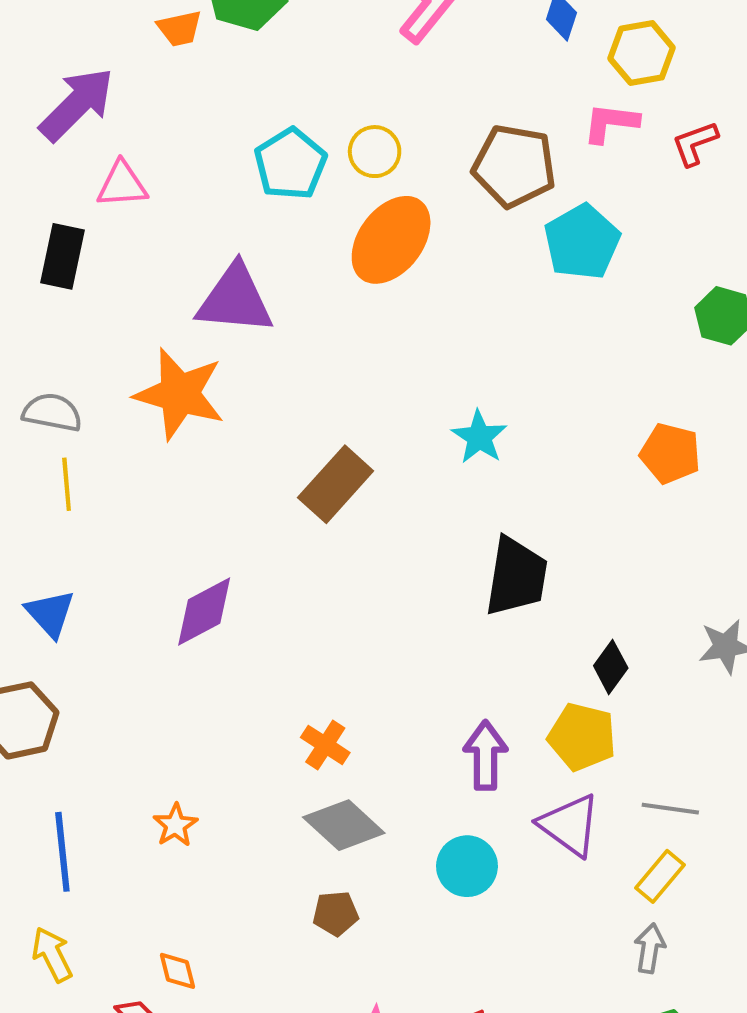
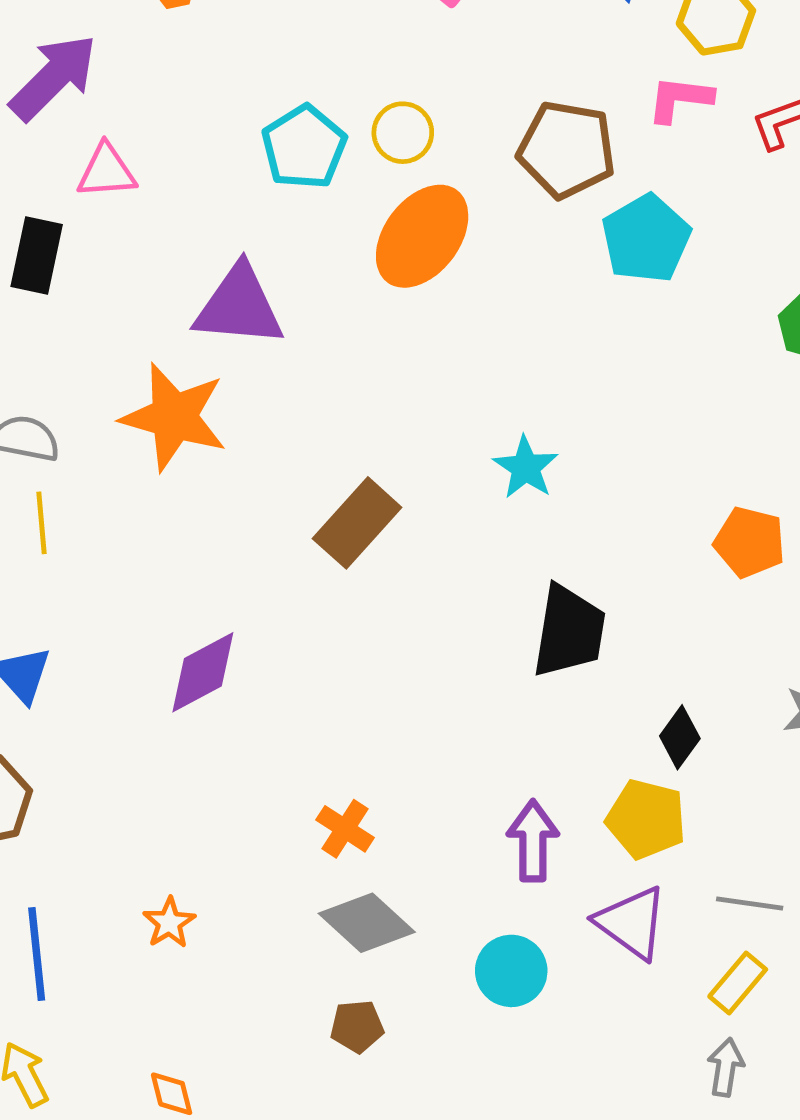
orange pentagon: (670, 453) -> (750, 542), moved

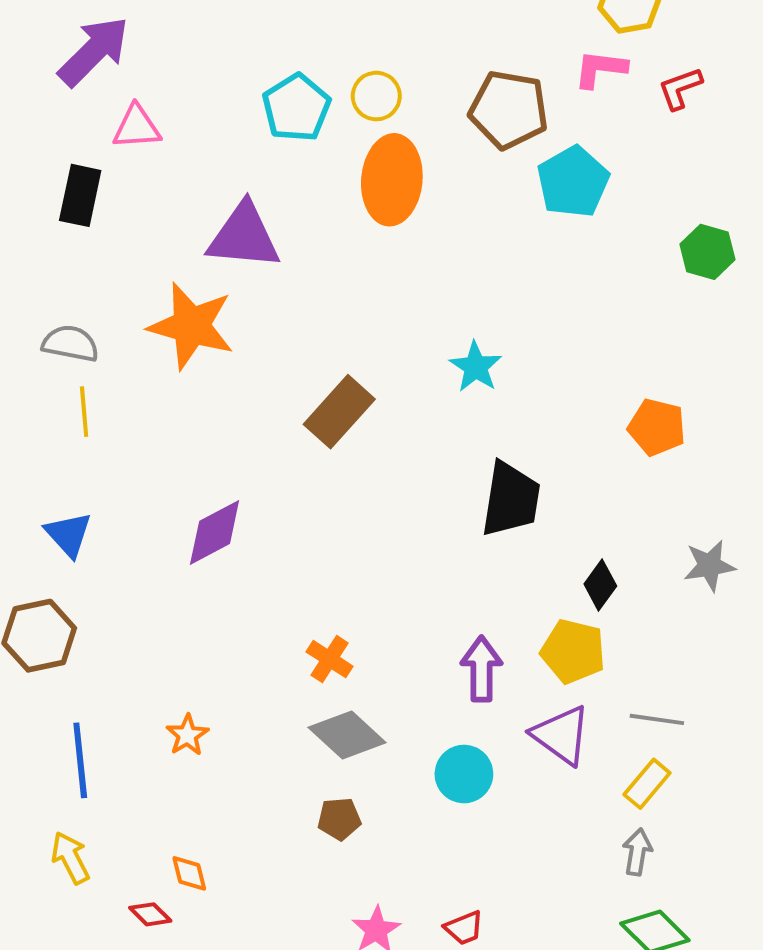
orange ellipse: (422, 236) -> (392, 180), turned -32

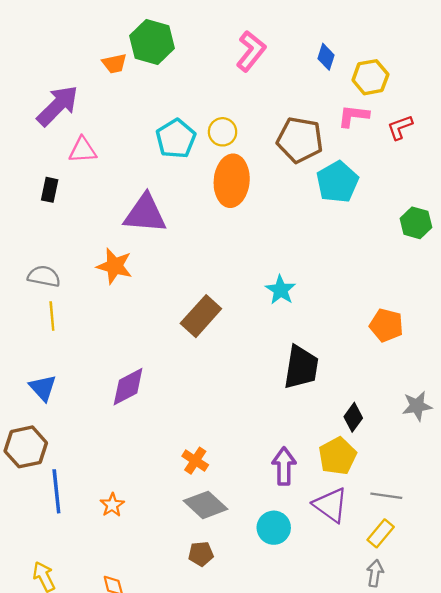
black rectangle: (80, 195) -> (50, 190), size x0.7
orange star: (191, 326) -> (114, 266), size x0.7
yellow pentagon: (573, 651) -> (337, 456), turned 30
blue line: (80, 760) -> (56, 491), moved

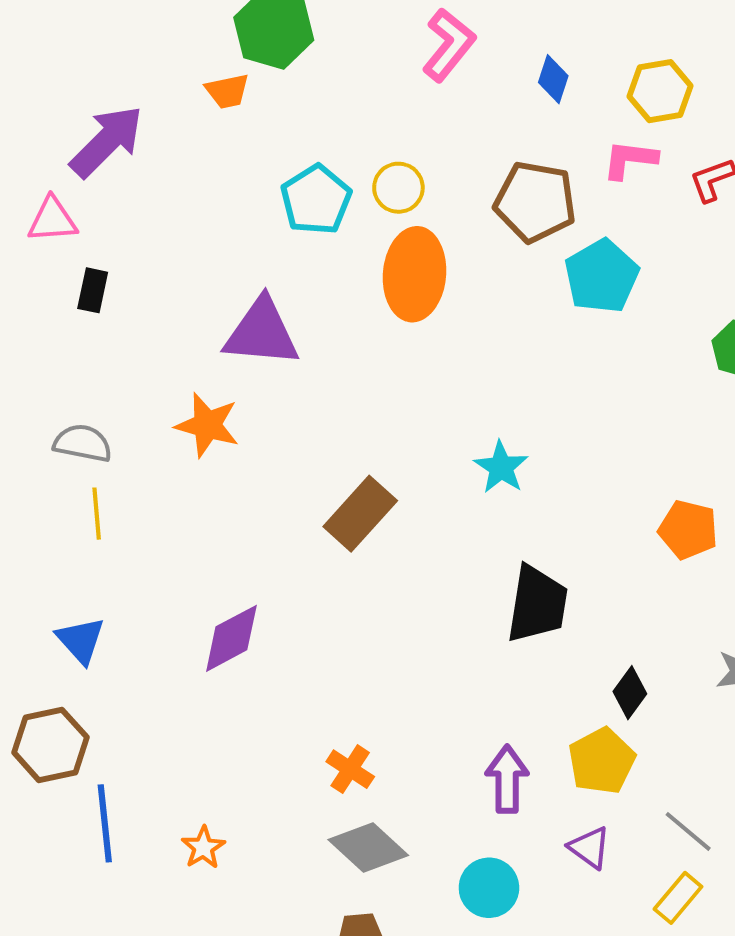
blue diamond: (326, 57) -> (553, 79), moved
orange trapezoid: (114, 64) -> (227, 91), moved
pink triangle: (83, 150) -> (52, 220), moved
gray line: (386, 496) -> (688, 831), turned 32
purple triangle: (331, 505) -> (590, 848), size x0.7

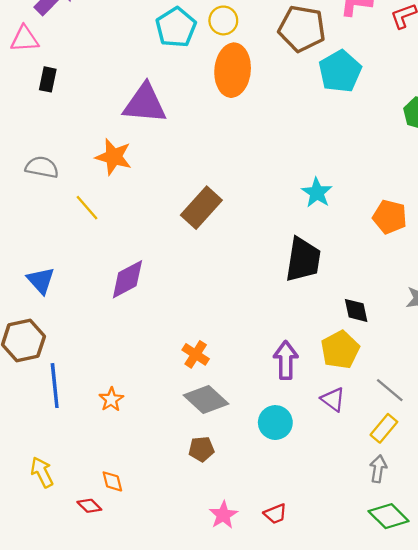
cyan star: (501, 467) -> (317, 193), moved
yellow line: (97, 514) -> (87, 208), moved, turned -36
black diamond: (630, 693) -> (356, 310), turned -48

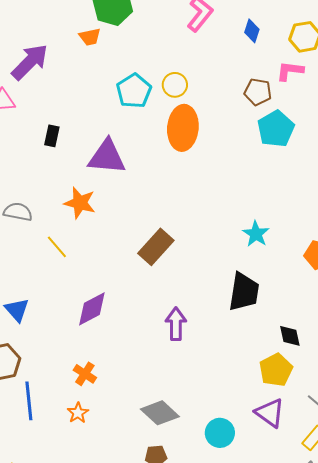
brown pentagon: (302, 29) -> (258, 92), moved, size x0.7
black rectangle: (48, 79) -> (52, 136), moved
orange cross: (196, 354) -> (85, 374), moved
purple arrow: (286, 360) -> (176, 324), moved
purple triangle: (333, 399) -> (270, 413), size x1.4

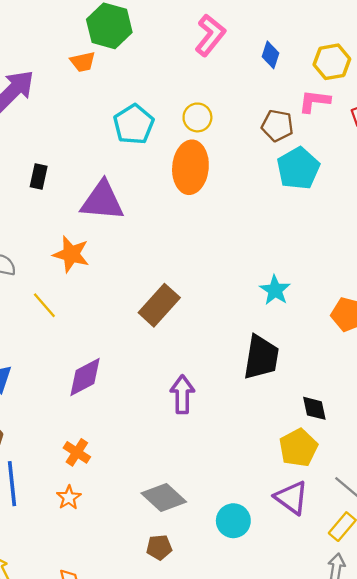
yellow circle: (175, 85) -> (197, 117), moved

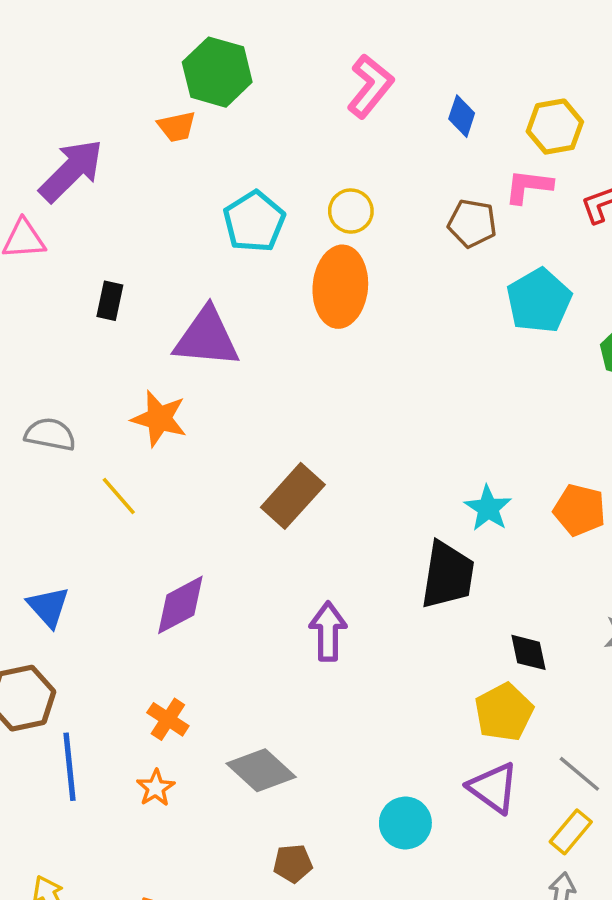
cyan pentagon: (298, 168) -> (539, 301), moved
cyan star: (275, 290) -> (488, 508), moved
gray diamond: (164, 498) -> (261, 770), moved

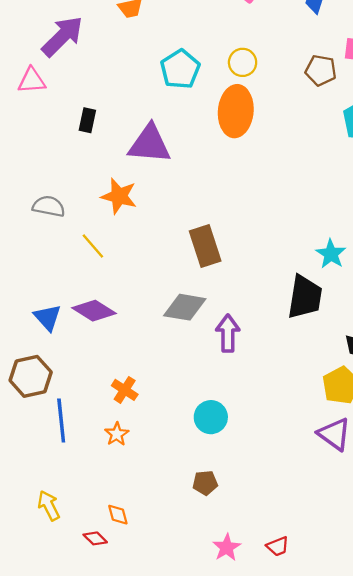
brown rectangle: (293, 496) -> (205, 246), turned -60
purple diamond: (180, 605) -> (94, 311), moved, turned 60
gray diamond: (261, 770) -> (185, 307), moved, turned -33
cyan circle: (405, 823) -> (211, 417), moved

